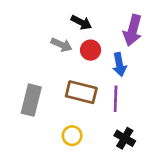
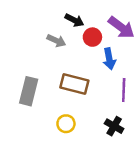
purple arrow: (133, 30) -> (121, 27), turned -68
red circle: (91, 50) -> (92, 37), moved
purple line: (116, 99) -> (124, 90), moved

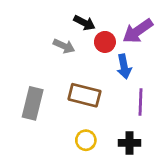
purple arrow: (121, 27) -> (138, 31), turned 108
yellow circle: (66, 124) -> (86, 140), moved
black cross: (114, 126) -> (130, 143), turned -30

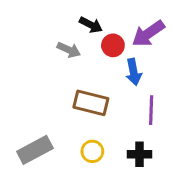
gray rectangle: (33, 103) -> (35, 150), moved, turned 48

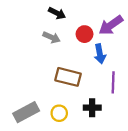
black arrow: (91, 25) -> (57, 13), moved
yellow circle: (92, 151) -> (59, 113), moved
black cross: (139, 154) -> (92, 108), moved

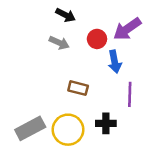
brown rectangle: (68, 77) -> (78, 88), size x0.7
yellow circle: (59, 113) -> (68, 130), size x1.6

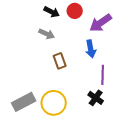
red circle: (97, 39) -> (75, 11), moved
brown rectangle: (78, 88) -> (60, 61), moved, turned 56
black cross: (106, 123) -> (96, 98), moved, turned 35

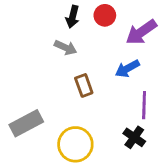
black arrow: (52, 12) -> (73, 17), turned 77
blue arrow: (91, 49) -> (127, 69), turned 72
gray rectangle: (24, 102) -> (26, 123), moved

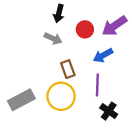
red circle: (105, 15) -> (85, 29), moved
purple line: (144, 105) -> (97, 85), moved
yellow circle: (75, 144) -> (61, 96), moved

